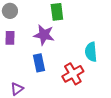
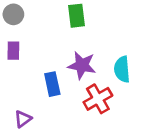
purple star: (44, 35) -> (82, 65), moved

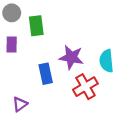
green rectangle: (76, 16) -> (36, 26), moved

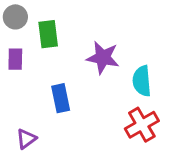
purple star: (71, 57) -> (103, 58), moved
red cross: (85, 87) -> (142, 125), moved

